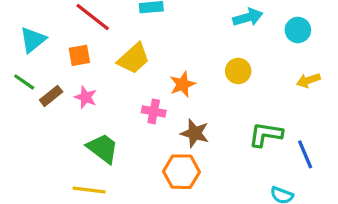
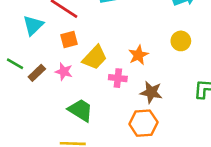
cyan triangle: (33, 40) -> (33, 25), moved
orange square: (79, 55) -> (69, 39), moved
yellow trapezoid: (134, 59) -> (95, 58), moved

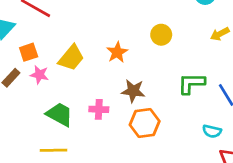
orange square: (69, 39) -> (29, 52), moved
pink cross: (118, 78) -> (99, 109), moved
orange hexagon: (143, 123) -> (145, 123), moved

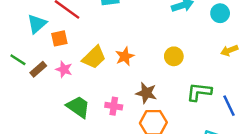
yellow circle: (161, 35) -> (174, 56), moved
orange square: (29, 52) -> (59, 38), moved
orange star: (117, 52) -> (125, 56), moved

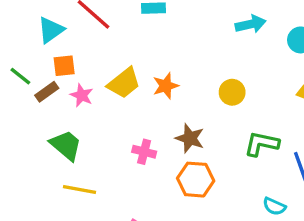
orange square: (59, 38) -> (64, 66), moved
green trapezoid: (78, 107) -> (66, 145), moved

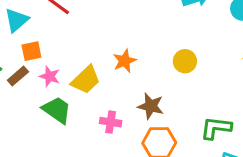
yellow trapezoid: (124, 83) -> (86, 80), moved
green L-shape: (262, 144) -> (216, 128), moved
green trapezoid: (66, 145) -> (57, 110), moved

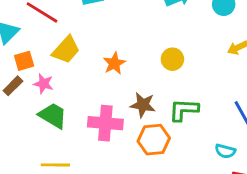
yellow trapezoid: (86, 80) -> (66, 50), moved
pink cross: (111, 122) -> (105, 123), size x1.6
green L-shape: (216, 128) -> (184, 110), moved

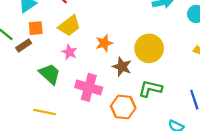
yellow circle: (172, 59) -> (149, 48), size x1.6
pink star: (43, 84) -> (69, 52), moved
brown star: (143, 105) -> (122, 67), moved

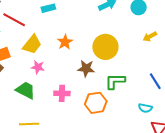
orange star: (104, 43) -> (65, 42), moved
pink cross: (89, 87) -> (62, 93), size x0.7

